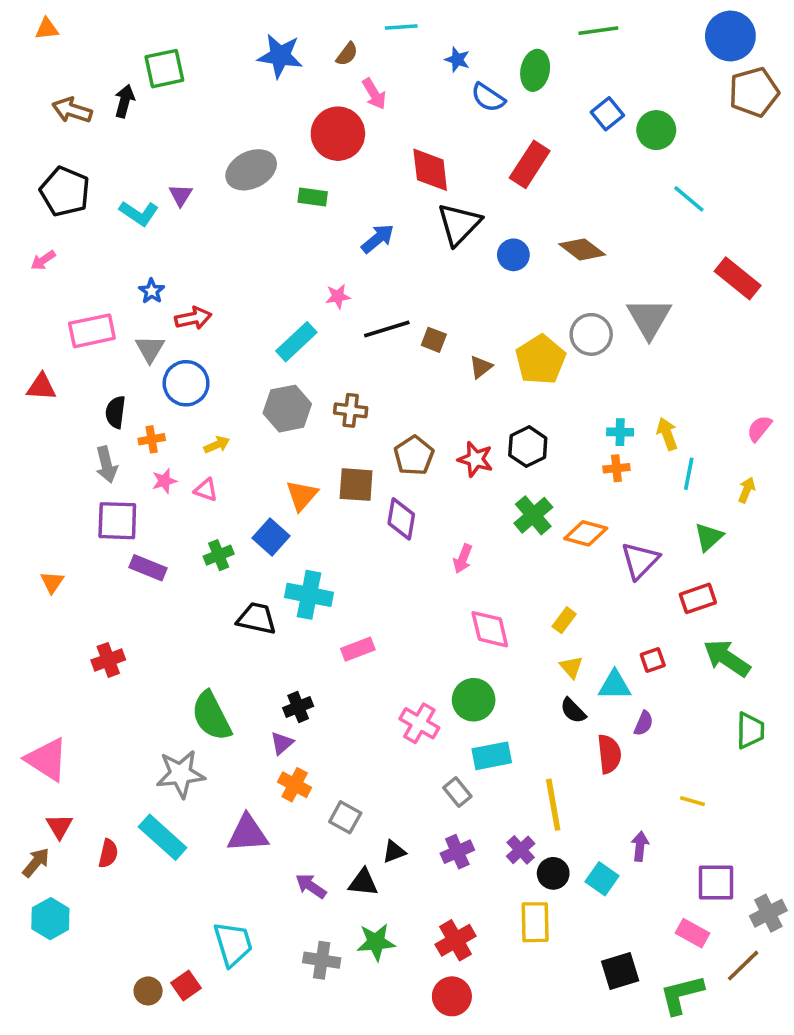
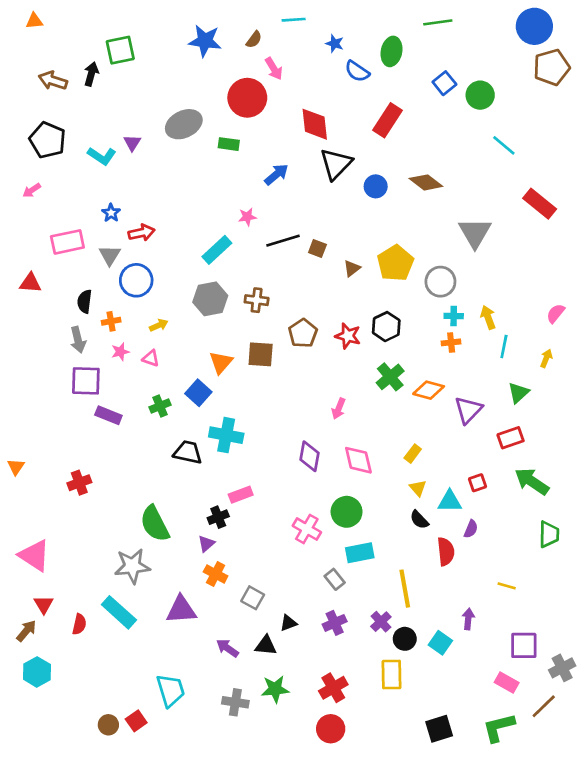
gray circle: (591, 334) -> (440, 282), moved
purple diamond: (401, 519) -> (309, 456), moved
orange triangle: (52, 582) -> (16, 467), moved
pink rectangle: (358, 649) -> (241, 495), moved
black square: (620, 971) -> (439, 729), moved

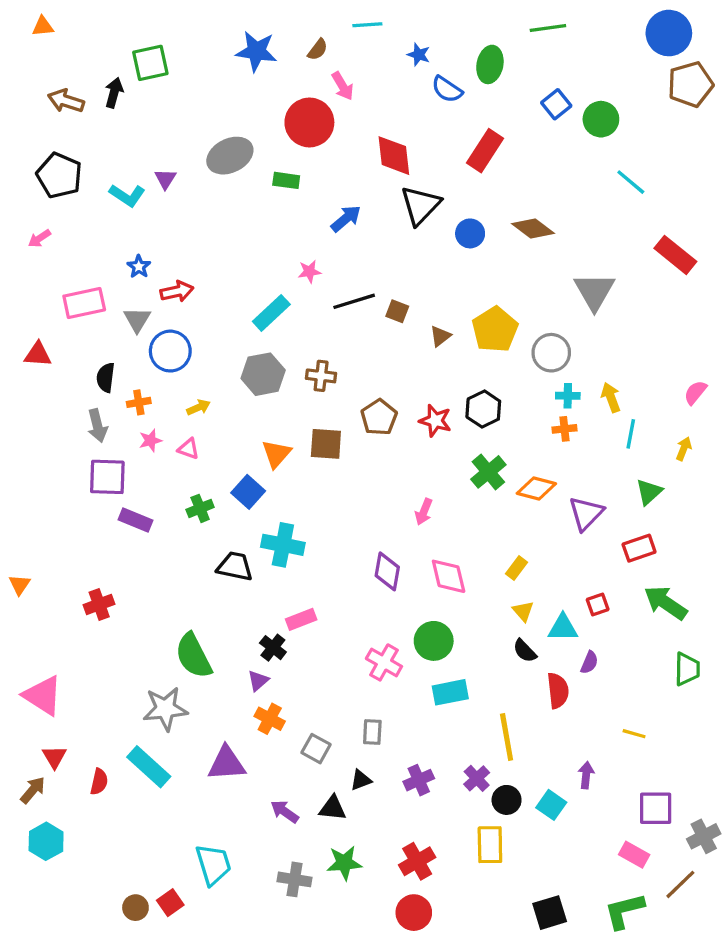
black cross: (218, 517) -> (273, 648), turned -30
gray rectangle: (335, 579) -> (372, 732), moved, turned 42

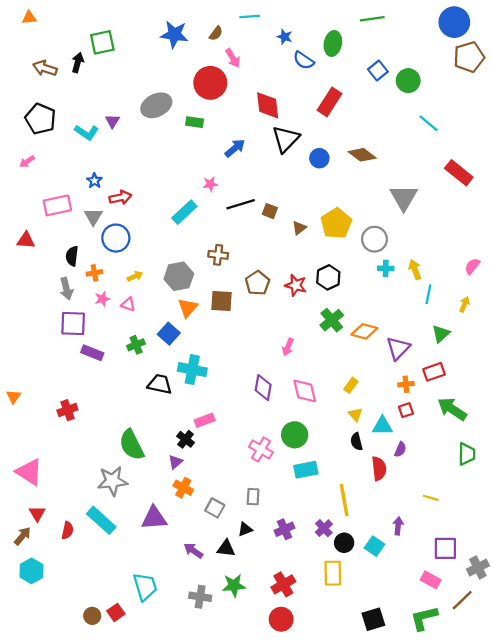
gray hexagon: (263, 374) -> (179, 276), moved
orange cross: (565, 429) -> (406, 384), moved
black semicircle: (525, 651) -> (356, 442), turned 30

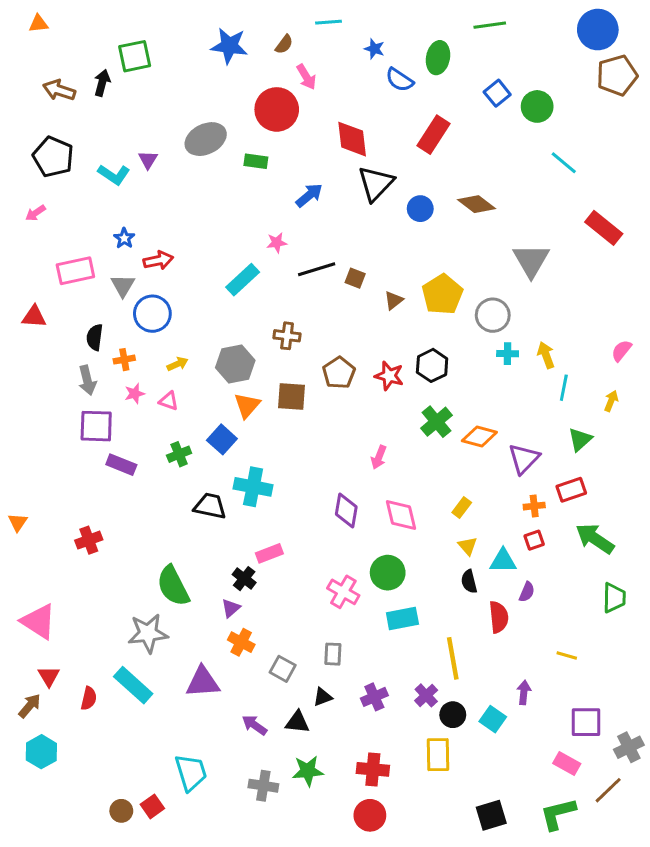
red cross: (283, 584) -> (373, 769), turned 35

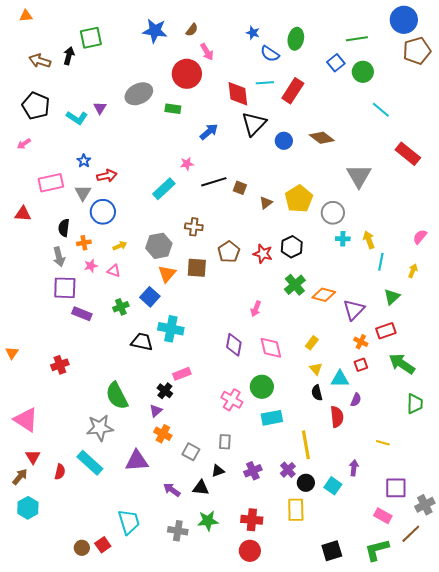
cyan line: (328, 22) -> (265, 83), moved
green line: (490, 25) -> (357, 39), moved
orange cross: (534, 506) -> (361, 342), turned 32

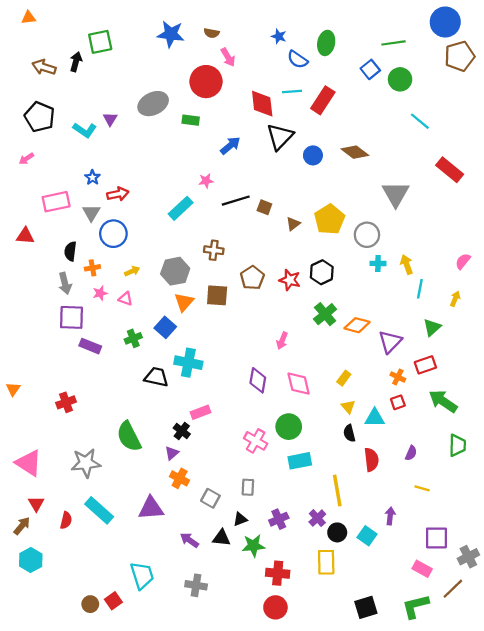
brown semicircle: (192, 30) -> (212, 33), turned 64
purple semicircle: (356, 400) -> (411, 453), moved
gray star: (100, 428) -> (86, 463), moved
green star: (208, 521) -> (253, 546), moved

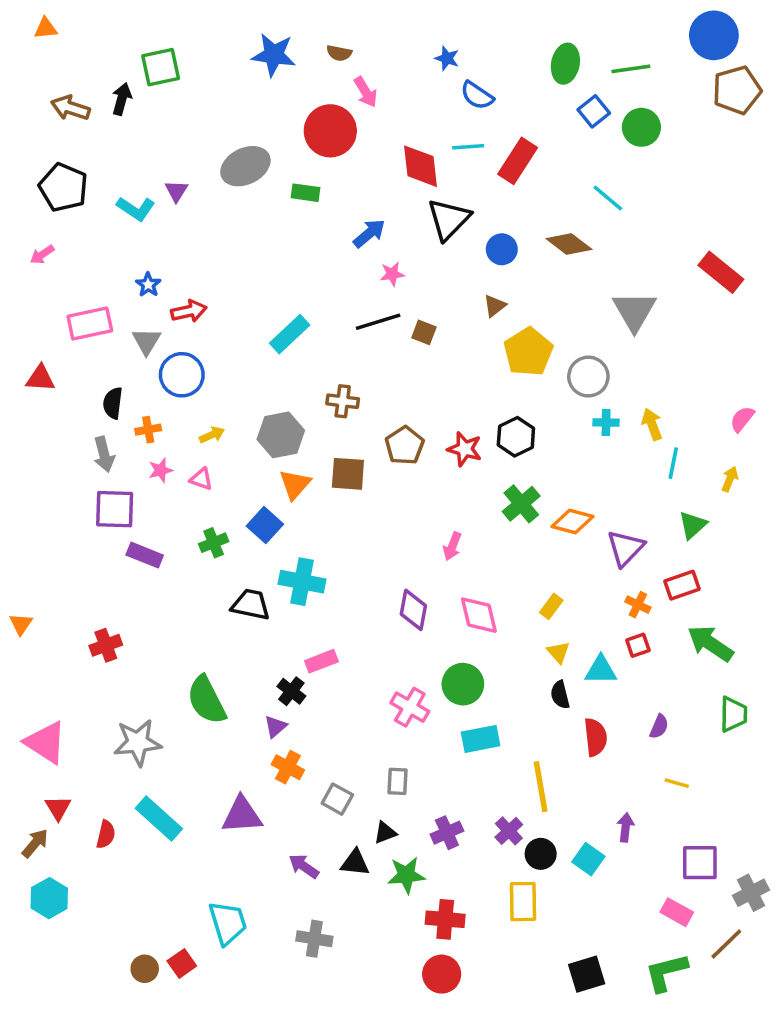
green ellipse: (326, 43) -> (565, 64), moved
cyan line: (420, 121) -> (608, 198), moved
pink star: (206, 181) -> (392, 274), moved
brown triangle: (293, 224) -> (495, 306), moved

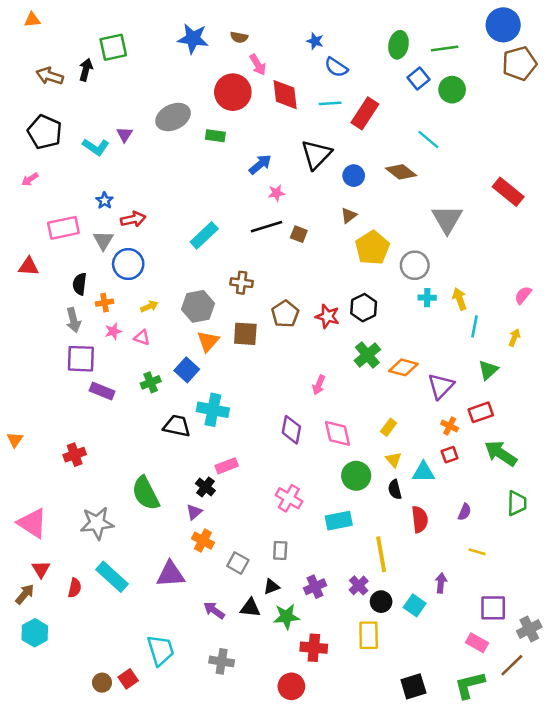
red diamond: (420, 166) -> (285, 95), moved
green circle: (463, 684) -> (356, 476), moved
red circle: (442, 974) -> (291, 686), moved

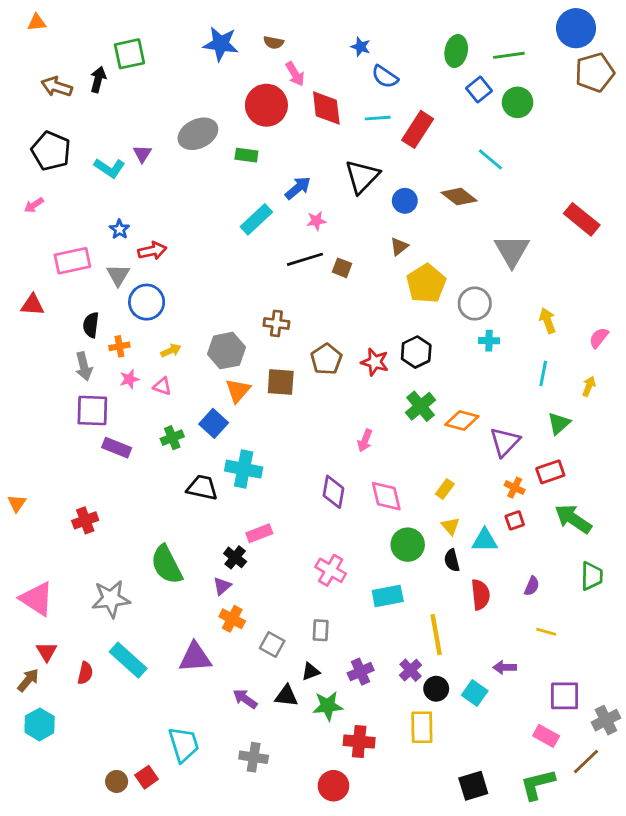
cyan rectangle: (204, 235) -> (256, 219), moved
yellow arrow: (460, 299) -> (547, 321), moved
purple arrow: (441, 583) -> (505, 667), turned -96

